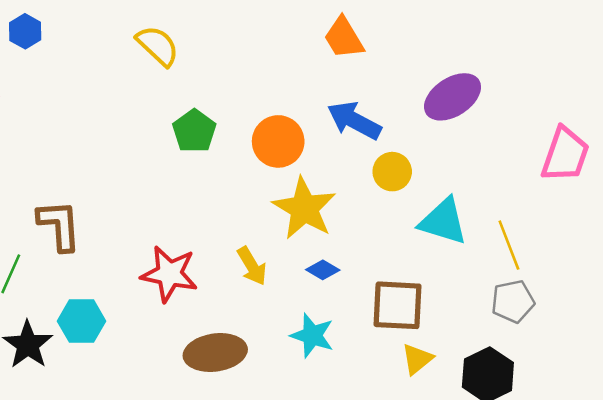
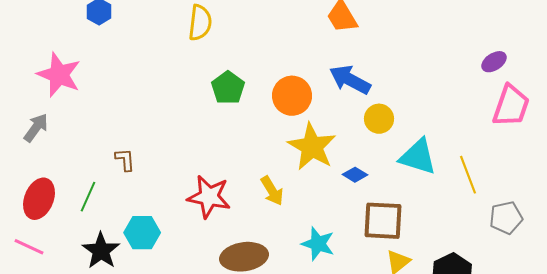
yellow semicircle: (158, 46) -> (200, 23), turned 54
purple ellipse: (453, 97) -> (494, 62), moved, size x0.6
brown L-shape: (59, 225) -> (125, 160), size x0.6
blue diamond: (323, 270) -> (355, 175), moved
gray pentagon: (513, 301) -> (506, 218), moved

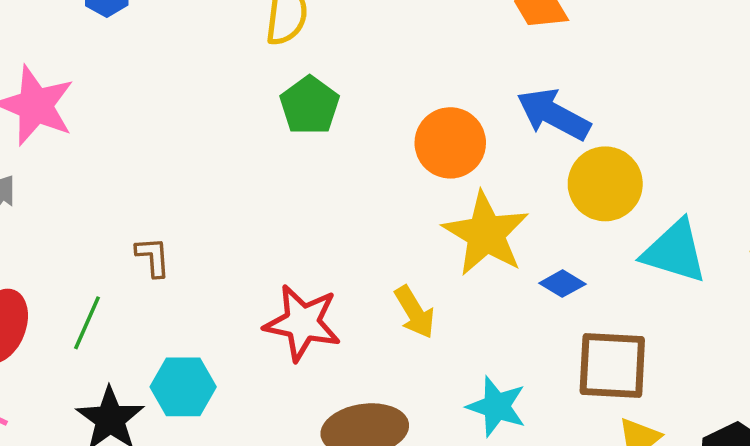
green pentagon: (228, 88) -> (310, 106), moved
yellow circle: (379, 119) -> (605, 184), size x1.4

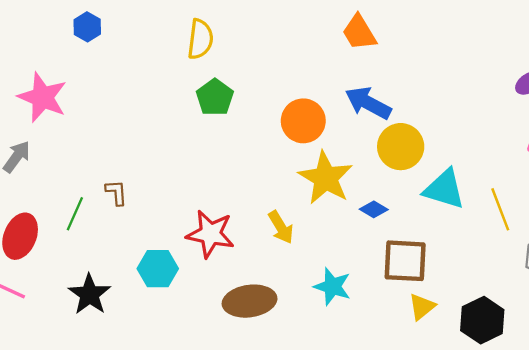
green line: (87, 323) -> (75, 214), moved
cyan hexagon: (183, 387) -> (158, 269), moved

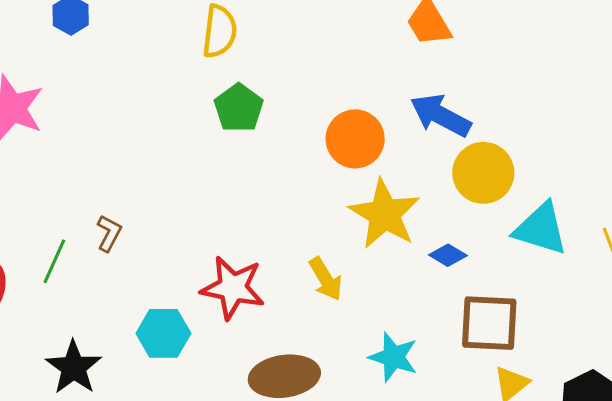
brown L-shape: (116, 193) -> (109, 233), turned 32

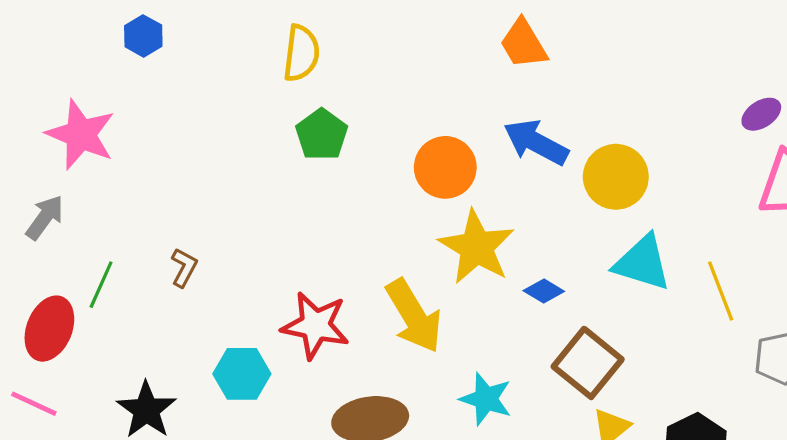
yellow circle: (483, 173) -> (616, 177), moved
green line: (54, 261) -> (101, 285), moved
yellow arrow: (326, 279) -> (414, 316), size x1.6
brown square: (489, 323) -> (588, 363), turned 36

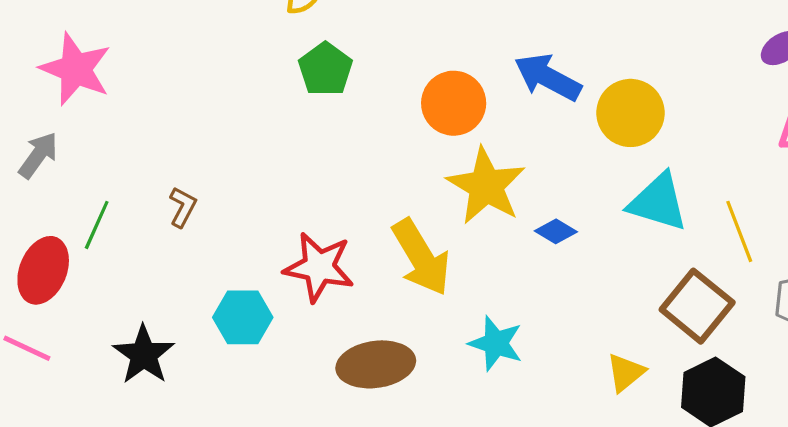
brown square: (588, 363) -> (697, 306), moved

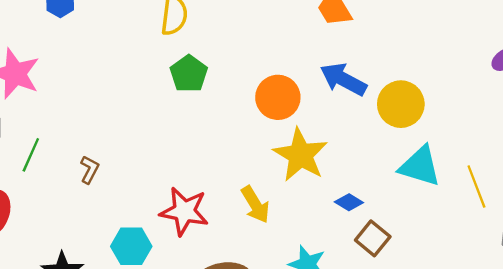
green line: (97, 225) -> (31, 155), moved
blue diamond: (556, 231) -> (349, 202), moved
yellow arrow: (421, 257) -> (255, 205), size x0.7
brown square: (697, 306) -> (373, 238), moved, size x0.7

